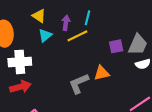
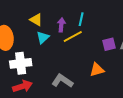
gray L-shape: (79, 83) -> (62, 81), moved, turned 60

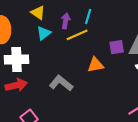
orange triangle: (97, 70) -> (96, 65), moved

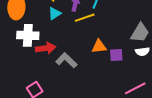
purple square: (117, 47) -> (116, 55), moved
red arrow: (16, 85) -> (46, 48), moved

